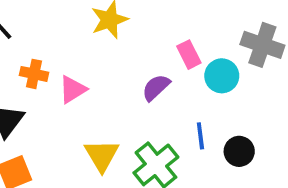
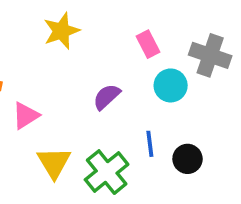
pink rectangle: (189, 55) -> (148, 44), moved
pink triangle: (73, 89) -> (26, 116), moved

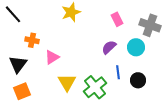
cyan circle: (171, 85) -> (136, 47), moved
purple semicircle: (107, 97) -> (109, 47), moved

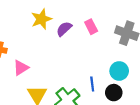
purple semicircle: (109, 47) -> (64, 29), moved
cyan circle: (136, 47) -> (119, 71), moved

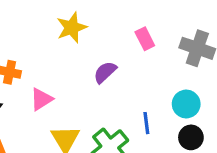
purple semicircle: (64, 29) -> (105, 72), moved
black circle: (114, 93) -> (191, 137), moved

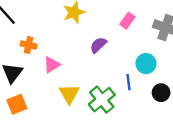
pink rectangle: (145, 39) -> (127, 21), turned 63
cyan circle: (186, 104) -> (146, 64), moved

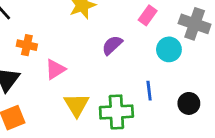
cyan circle: (146, 64) -> (169, 49), moved
green cross: (102, 100) -> (116, 112), turned 36

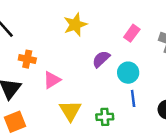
cyan circle: (169, 49) -> (128, 73), moved
green cross: (116, 112) -> (105, 117), size x0.6

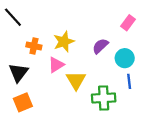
yellow star: (75, 25) -> (64, 42), moved
yellow triangle: (70, 111) -> (76, 80), moved
green cross: (105, 117) -> (104, 98), size x1.5

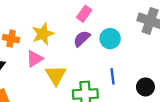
pink rectangle: (128, 23) -> (84, 14), moved
cyan circle: (125, 58) -> (110, 39), moved

